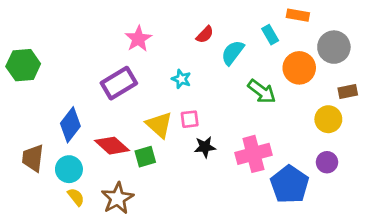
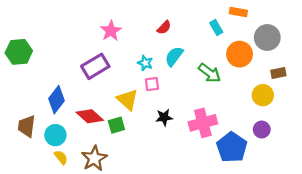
cyan semicircle: (233, 53) -> (174, 56), moved
pink square: (190, 119) -> (152, 84), moved

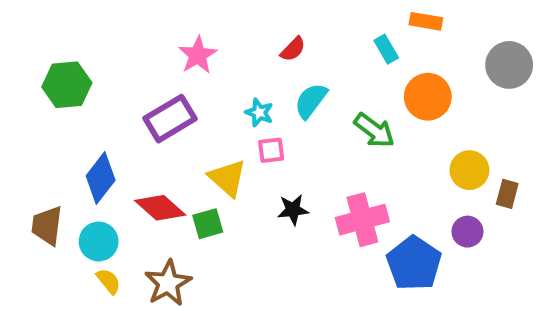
gray circle: (267, 37) -> (509, 65), moved
green hexagon: (19, 52) -> (67, 85), moved
brown rectangle: (278, 73) -> (507, 194), moved, turned -64

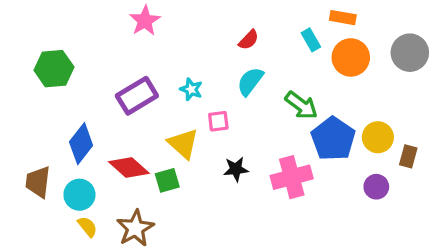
red semicircle: (293, 49) -> (249, 40), moved
pink star: (198, 55) -> (145, 21), moved
orange circle: (428, 97) -> (351, 57), moved
cyan star: (259, 113) -> (191, 89), moved
blue pentagon: (414, 263) -> (333, 139), moved

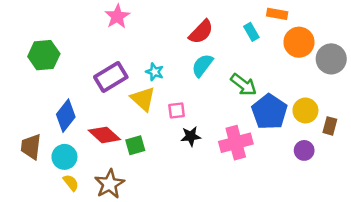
red semicircle: (249, 40) -> (201, 32), size x1.5
gray circle: (410, 53) -> (331, 59), moved
orange circle: (351, 57) -> (299, 42), moved
pink square: (218, 121) -> (177, 110), moved
yellow triangle: (183, 144) -> (143, 99), moved

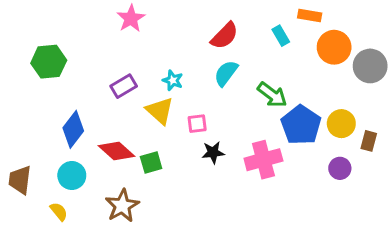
purple rectangle: (111, 77) -> (124, 86), size x0.7
brown trapezoid: (31, 147) -> (20, 180), moved
yellow semicircle: (71, 183) -> (59, 212), moved

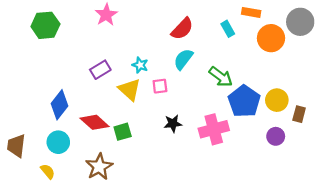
green hexagon: (49, 62) -> (45, 25), moved
gray circle: (370, 66) -> (300, 22), moved
pink square: (197, 124) -> (160, 86), moved

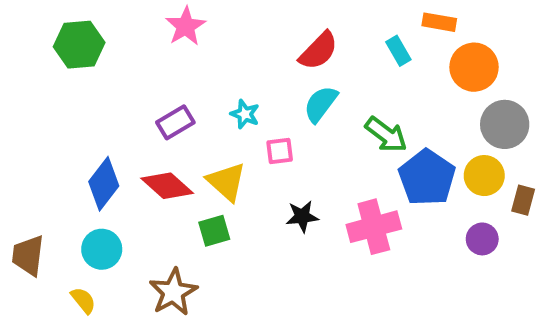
gray circle: (300, 22) -> (505, 124), moved
yellow triangle: (130, 90) -> (226, 182), moved
red diamond: (95, 122) -> (167, 186), moved

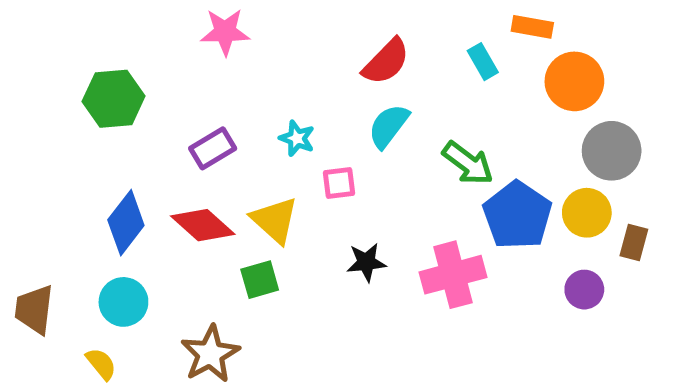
pink star: (186, 26) -> (225, 32), turned 30
green hexagon: (79, 45) -> (114, 99), moved

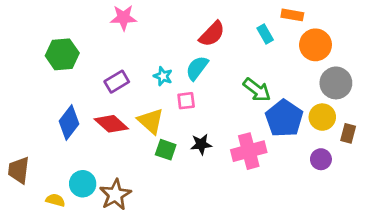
cyan semicircle: (389, 126) -> (197, 68), moved
green square: (260, 280) -> (166, 150), moved, turned 35
cyan circle: (123, 302) -> (83, 184), moved
yellow semicircle: (101, 364) -> (55, 200), turned -36

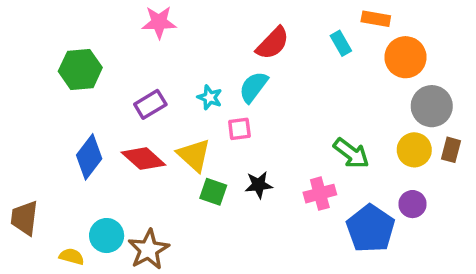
green arrow: (257, 90) -> (351, 153), moved
blue pentagon: (284, 118) -> (371, 229), moved
brown rectangle: (348, 133) -> (451, 150), moved
pink cross: (249, 151) -> (320, 194), size x0.7

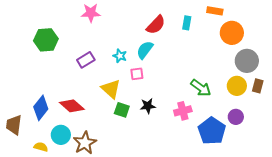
cyan rectangle: (341, 43) -> (187, 23), moved, turned 40
blue diamond: (89, 157) -> (41, 108), moved
red diamond: (143, 159) -> (72, 106), moved

